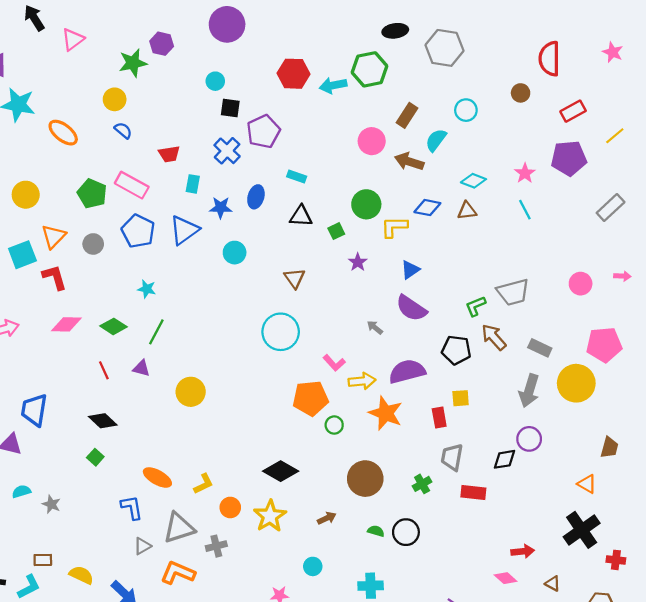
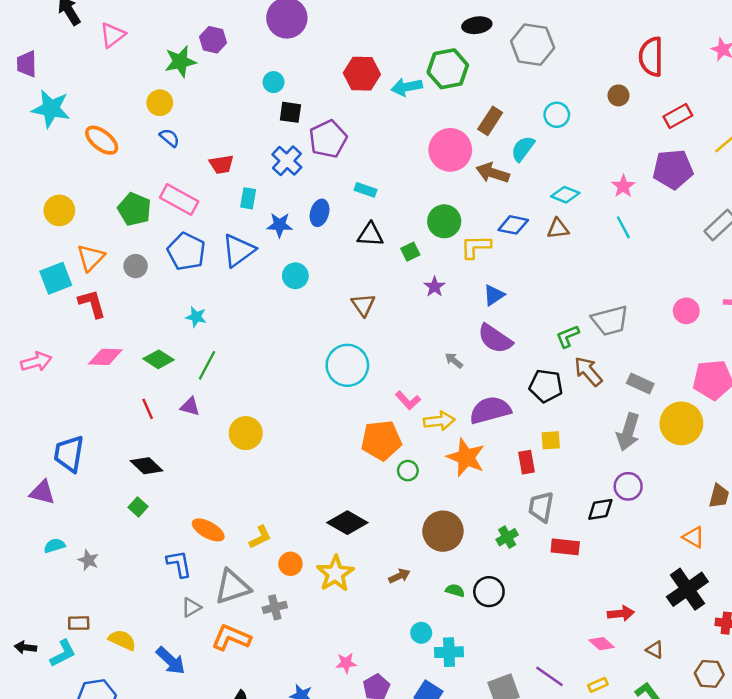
pink circle: (372, 141) -> (450, 150), size x1.4
cyan circle: (313, 566) -> (421, 633), moved

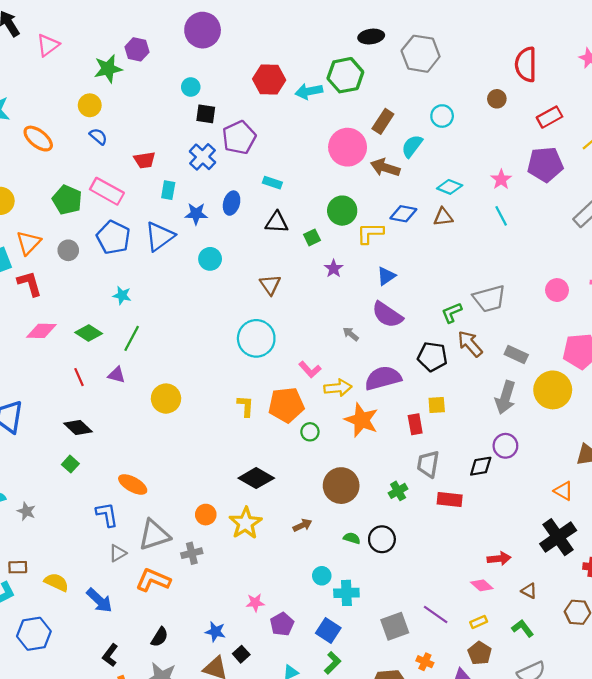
yellow L-shape: (260, 537) -> (245, 406), moved, turned -60

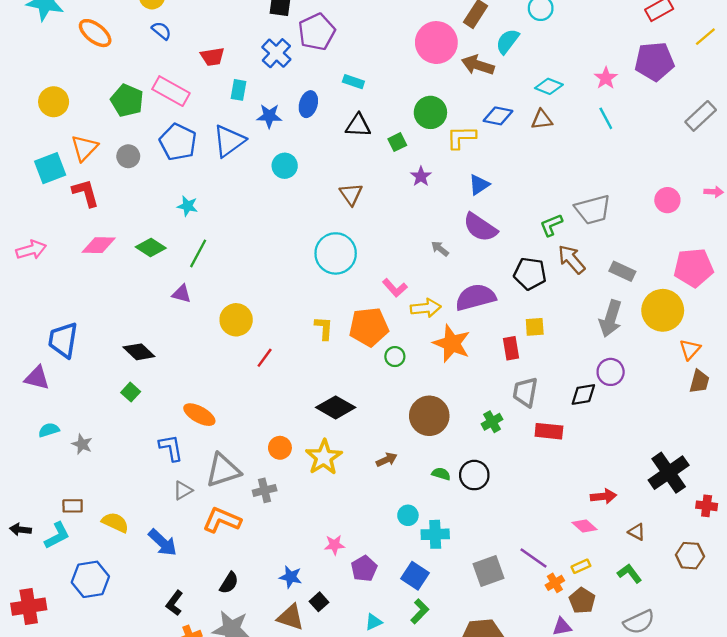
red line: (79, 377) -> (265, 358), moved, turned 60
orange triangle: (563, 491) -> (690, 349), moved, turned 42
orange cross: (425, 662) -> (555, 583), moved, turned 35

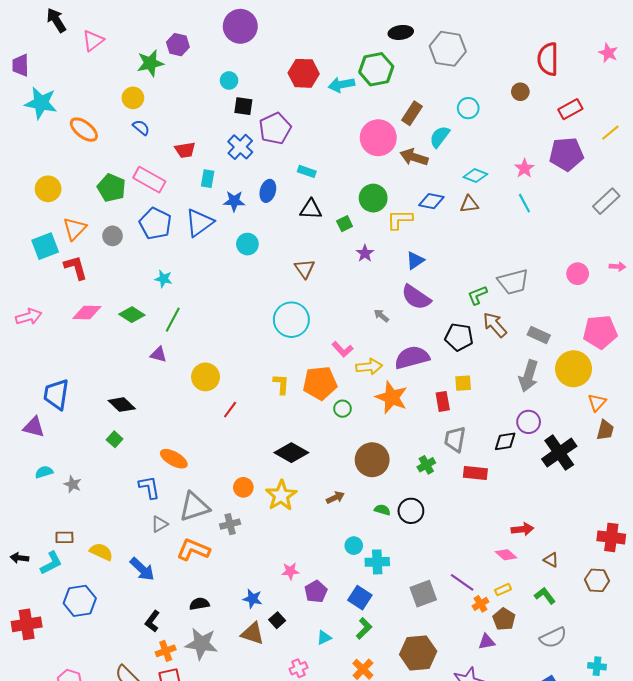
black cross: (669, 473) -> (559, 453), moved
red cross: (707, 506) -> (611, 537), size x1.5
black semicircle: (229, 583) -> (199, 604), turned -132

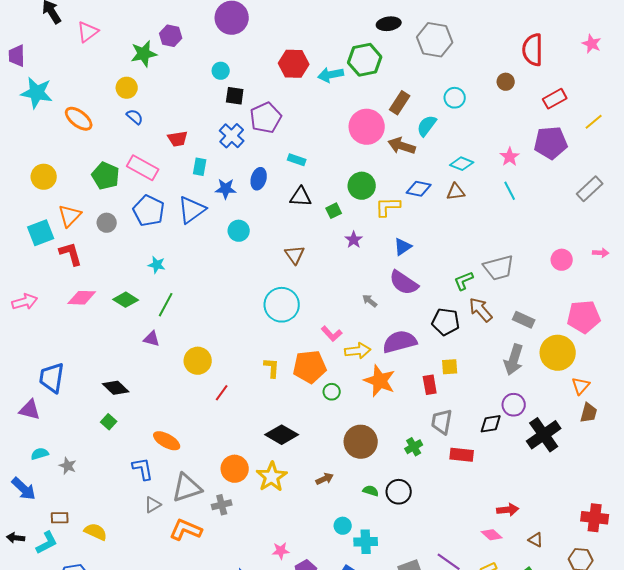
orange circle: (243, 487) -> (235, 469), size x1.4
blue arrow: (142, 569) -> (24, 489), moved

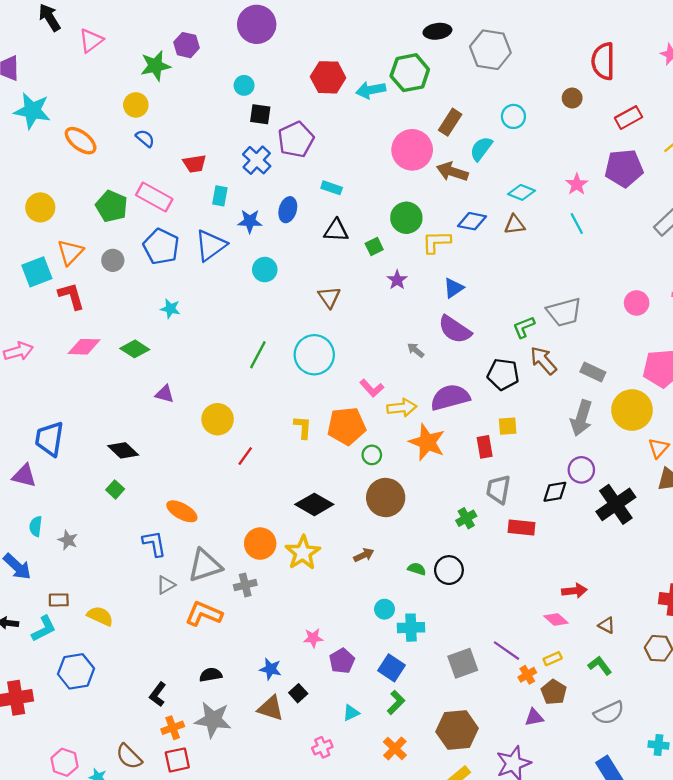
green line: (166, 305) -> (258, 355), moved
brown circle: (361, 442) -> (386, 497), moved
cyan semicircle: (40, 454) -> (36, 526), turned -66

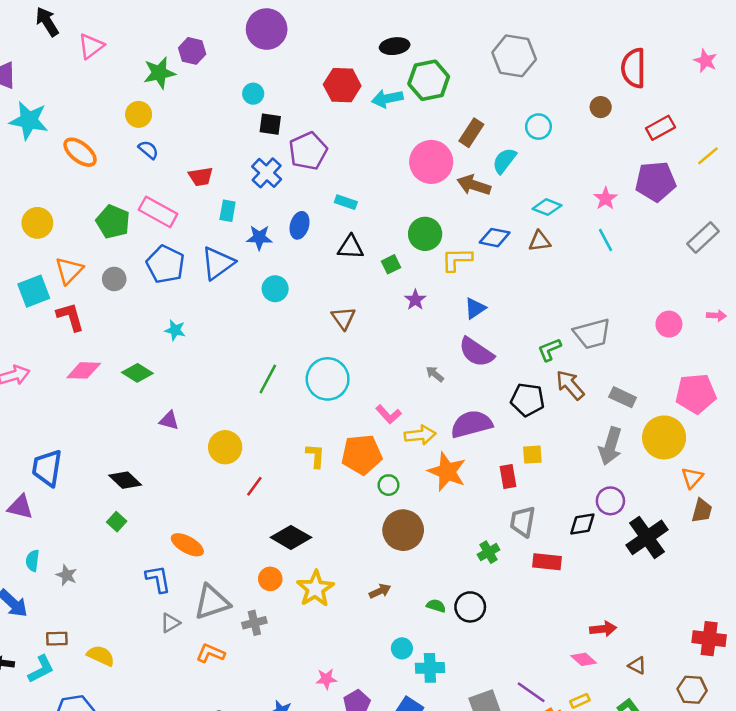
black ellipse: (437, 31) -> (395, 46), moved
black diamond: (314, 504) -> (291, 537), moved
orange circle: (260, 544) -> (270, 579), size x0.7
orange L-shape: (204, 614) -> (211, 653), size x0.7

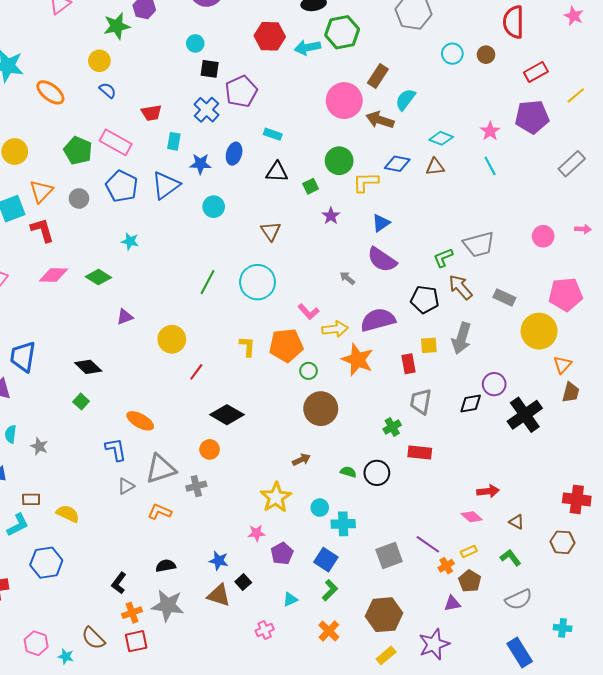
cyan circle: (538, 127) -> (452, 54), moved
purple triangle: (169, 420) -> (125, 317), turned -36
gray arrow: (610, 446) -> (462, 338), moved
red rectangle: (547, 562) -> (420, 452), moved
yellow star: (315, 589) -> (276, 497), moved

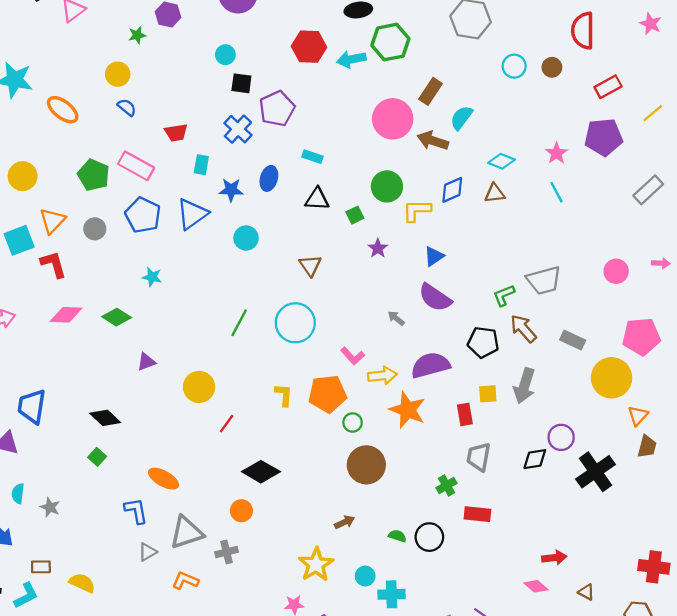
green star: (117, 26) -> (137, 35), size x0.6
blue diamond: (397, 164) -> (452, 190), turned -35

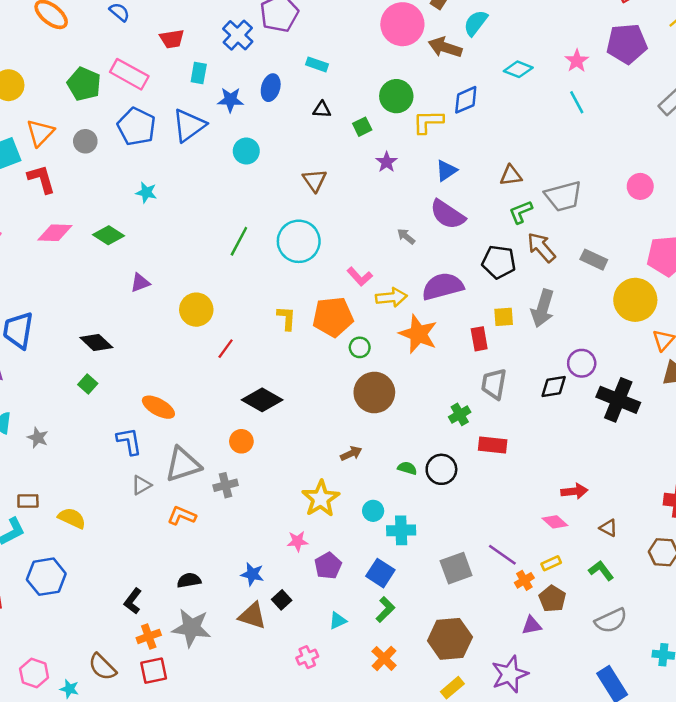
brown triangle: (495, 193) -> (511, 175), moved
black triangle: (317, 199) -> (322, 110), size x0.7
black cross: (595, 472) -> (618, 400), turned -33

